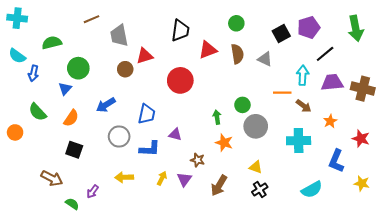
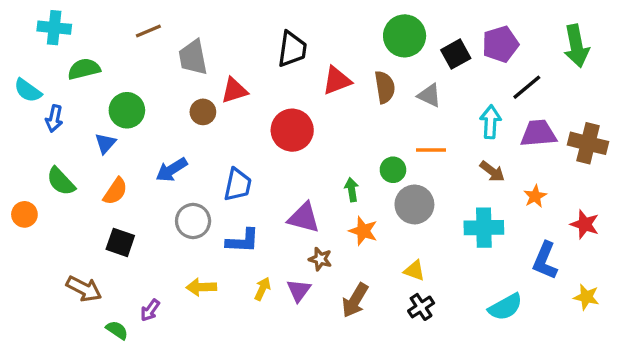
cyan cross: (17, 18) -> (54, 28), moved
green circle: (236, 23) -> (405, 36), moved, size x1.6
orange line: (282, 93) -> (431, 150), moved
purple triangle: (175, 134) -> (304, 218), moved, size x1.5

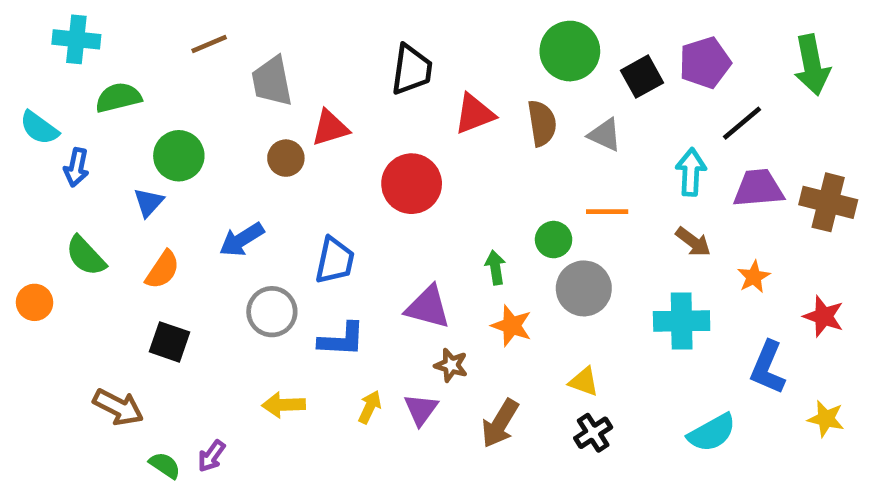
purple arrow: (150, 310) -> (211, 456), moved

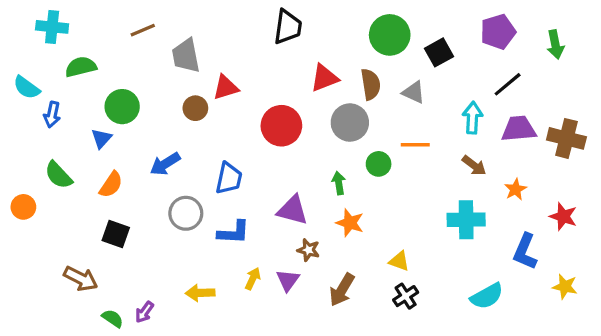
purple pentagon: (705, 63) -> (498, 32), moved
green arrow: (812, 65) -> (555, 44), size x0.7
black trapezoid: (412, 70) -> (288, 27), moved
gray circle: (584, 288) -> (350, 123), moved
yellow arrow: (284, 405) -> (200, 293), moved

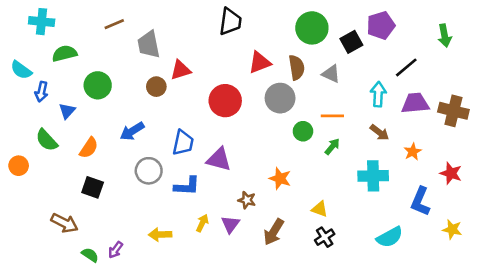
purple pentagon: (498, 32) -> (381, 25), moved
blue triangle: (101, 138) -> (67, 111), moved
green arrow: (339, 183) -> (332, 147), moved, turned 48
purple triangle: (293, 210) -> (219, 159), moved

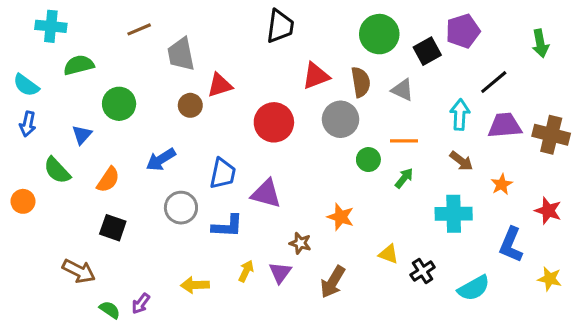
blue arrow: (42, 92) -> (28, 124), moved
black cross: (325, 237) -> (423, 271), moved

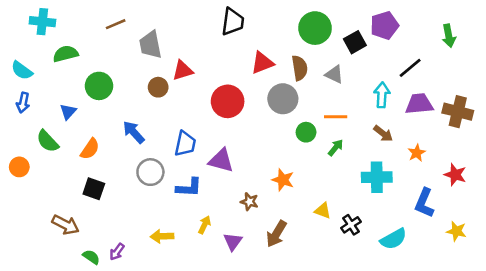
blue arrow: (161, 160) -> (134, 132), turned 80
purple triangle: (280, 273) -> (233, 242), moved

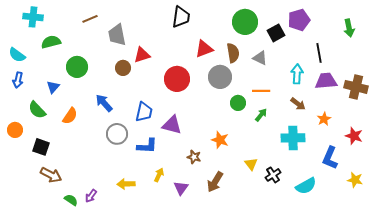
black line: (410, 68) -> (319, 53), turned -60
black square: (94, 189) -> (41, 147), moved
yellow triangle: (323, 211) -> (251, 164), turned 32

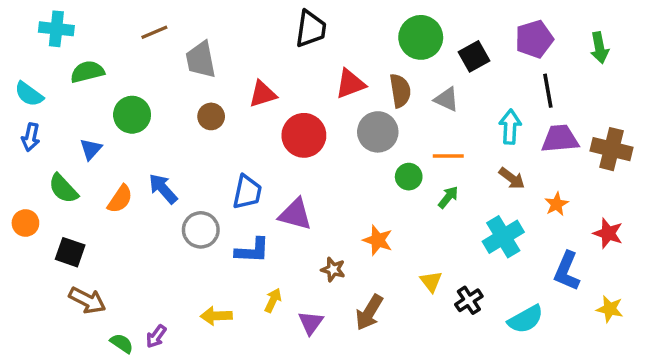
purple pentagon: (299, 20) -> (534, 39), moved
red triangle: (142, 55) -> (263, 94), moved
blue arrow: (104, 103) -> (163, 189), moved
cyan cross: (293, 138) -> (503, 237), turned -30

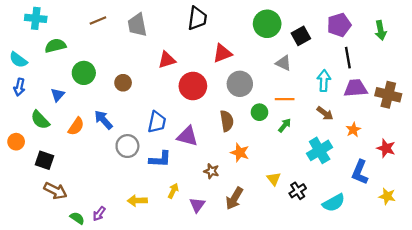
gray trapezoid: (201, 60) -> (137, 25), moved
brown semicircle: (400, 91) -> (227, 121), moved
brown circle: (211, 116) -> (123, 83), moved

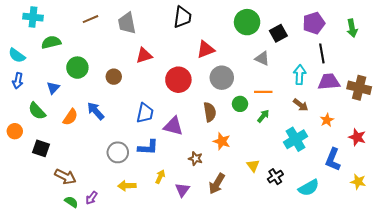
red triangle: (167, 60) -> (144, 55), moved
gray circle: (127, 146) -> (118, 152), moved
brown arrow: (55, 191) -> (65, 177), moved

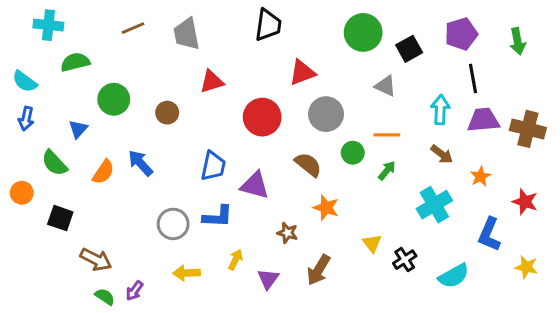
brown semicircle: (210, 112) -> (308, 165), turned -42

